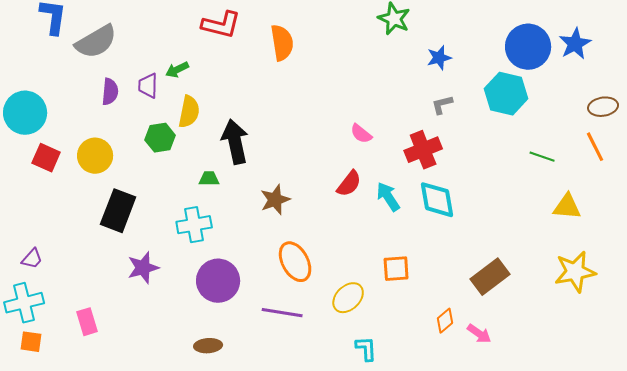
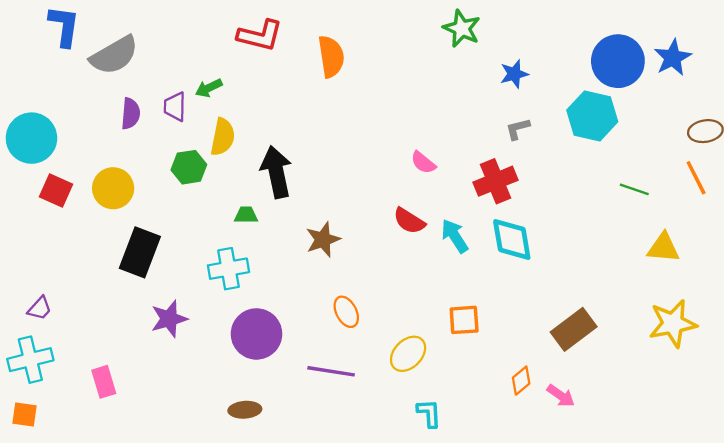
red semicircle: (349, 184) -> (409, 221), turned 84
orange ellipse: (295, 262) -> (346, 312), size x0.7
orange square: (31, 342) -> (24, 414), moved

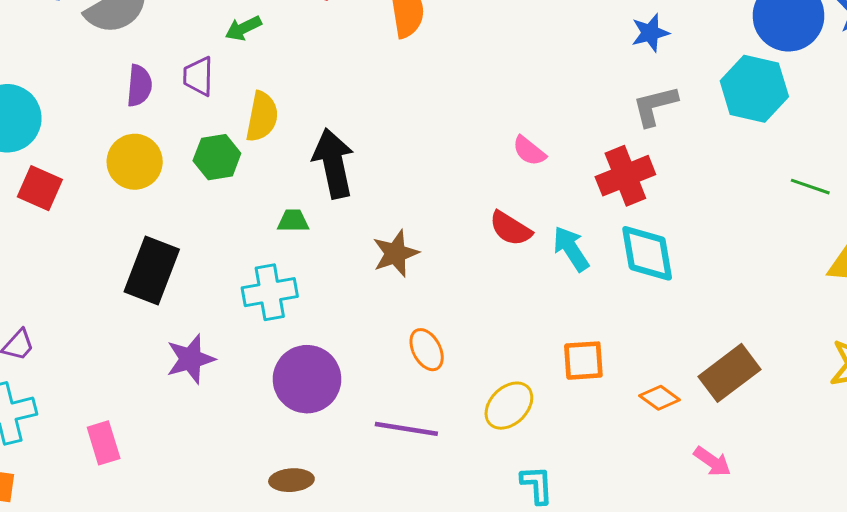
green arrow: (209, 88) -> (243, 28), moved
gray L-shape: (518, 129) -> (655, 106), size x1.4
yellow circle: (113, 188) -> (135, 162), moved
orange diamond: (521, 381) -> (660, 398), moved, turned 76

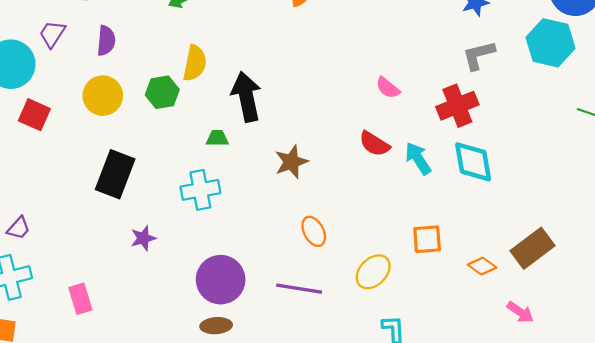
purple trapezoid: (198, 76) -> (52, 34), moved, turned 32
purple star: (191, 359) -> (143, 238), size x0.7
purple circle: (307, 379) -> (221, 280), moved

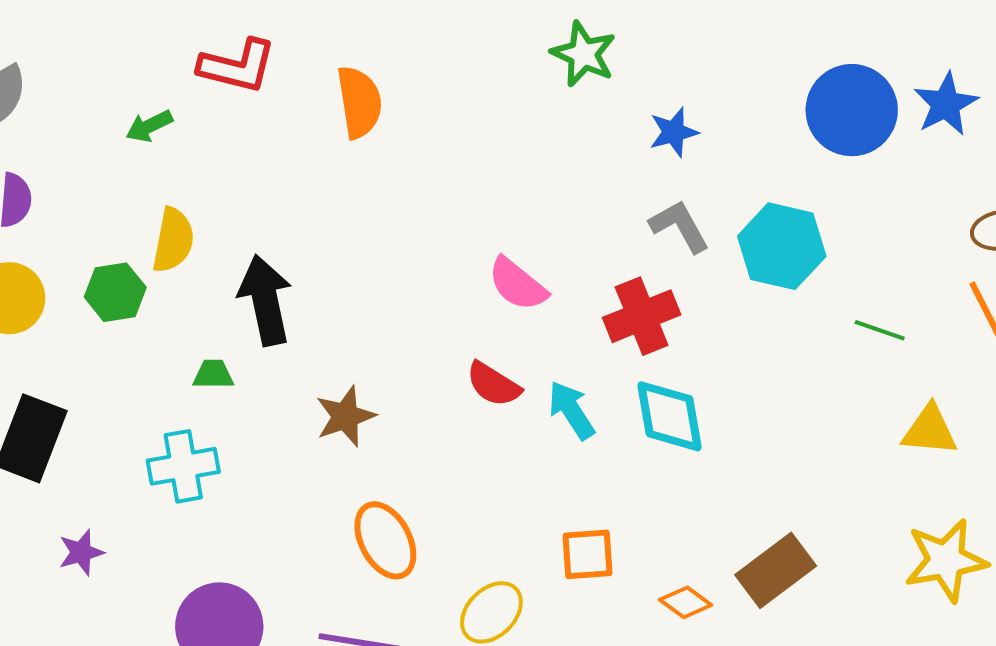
cyan hexagon: (550, 43) -> (782, 246), moved
gray L-shape: (479, 55) -> (680, 226), turned 75
pink semicircle: (388, 88) -> (517, 284), size x1.4
orange ellipse: (314, 231) -> (385, 540), size x1.4

